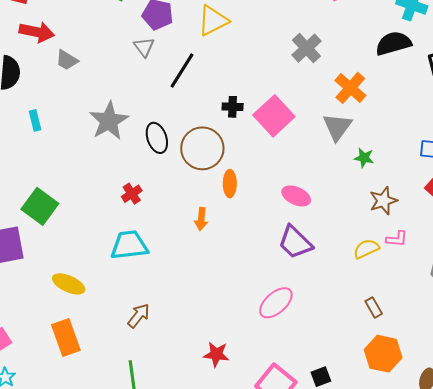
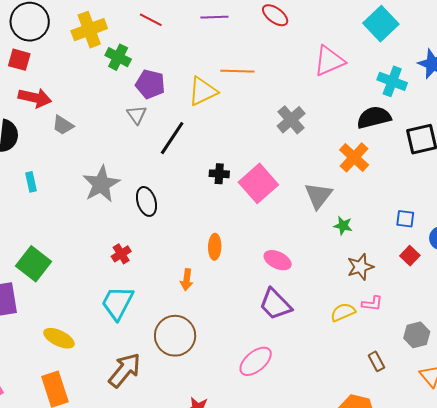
orange cross: (350, 88) -> (354, 157), moved
brown circle: (202, 148) -> (175, 336), moved
cyan trapezoid: (129, 245) -> (117, 303), turned -57
brown rectangle: (374, 307) -> (376, 361), moved
brown arrow: (139, 316) -> (125, 370), size x1.5

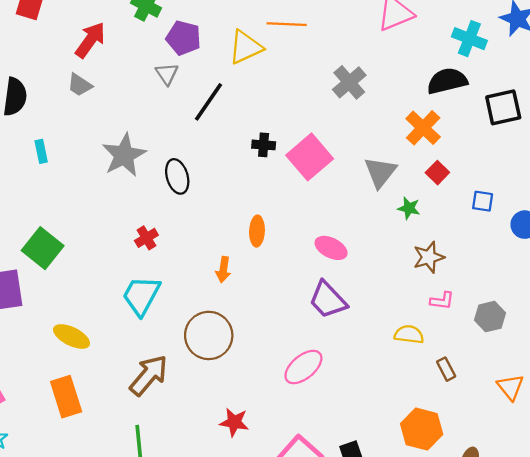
red arrow: (35, 98) -> (90, 40), moved, turned -68
red square: (410, 256) -> (437, 173), moved
yellow semicircle: (343, 312) -> (409, 334), moved, turned 30
gray hexagon: (417, 335) -> (490, 317), moved

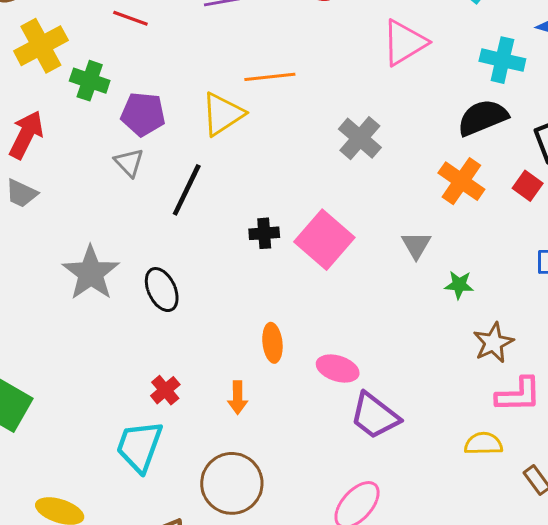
gray triangle: (380, 172) -> (416, 245), size x0.7
red square: (437, 173) -> (528, 186), moved
red cross: (146, 238) -> (165, 390), moved
pink ellipse: (331, 248) -> (338, 369), moved
pink L-shape: (442, 301) -> (518, 395), size x1.5

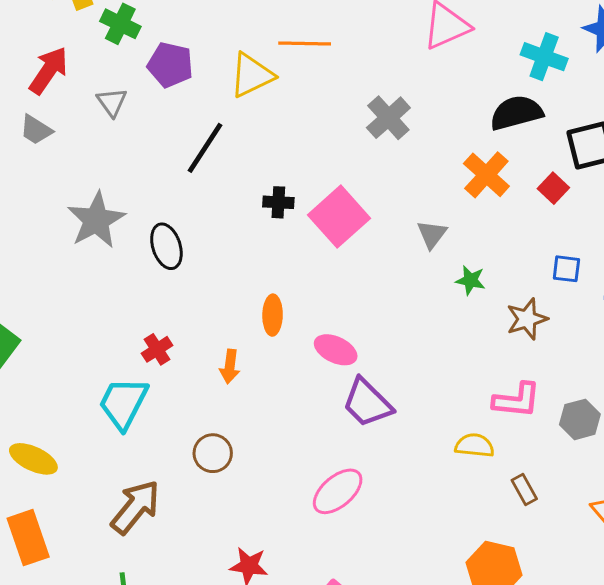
gray triangle: (129, 163) -> (112, 102), moved
brown star: (493, 343) -> (527, 319), moved
brown circle: (232, 483) -> (213, 453), size x0.6

